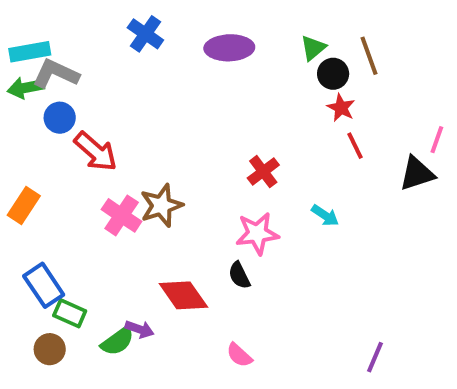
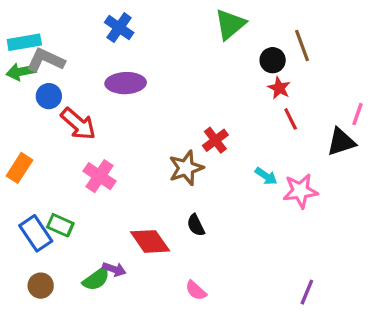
purple ellipse: (229, 48) -> (126, 83), moved
green triangle: (313, 48) -> (230, 24), moved, size x1.5
brown star: (161, 205) -> (186, 168), moved
pink star: (257, 233) -> (300, 191), moved
green rectangle: (70, 313) -> (60, 225), moved

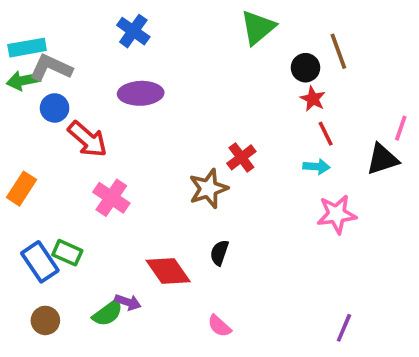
cyan arrow: (266, 176) -> (316, 167), moved, turned -30
black semicircle: (196, 225) -> (219, 253), turned 45

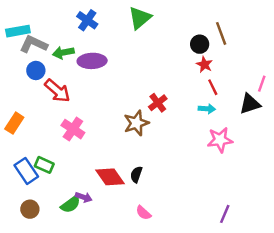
green triangle: (258, 27) -> (140, 18), moved
green arrow: (23, 81) -> (63, 53), moved
black semicircle: (219, 253) -> (136, 174), moved

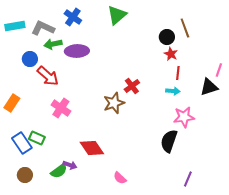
gray L-shape: (33, 44) -> (43, 28), moved
red line: (213, 87) -> (178, 73), turned 32
black semicircle: (136, 174) -> (169, 141), moved, size x1.6

